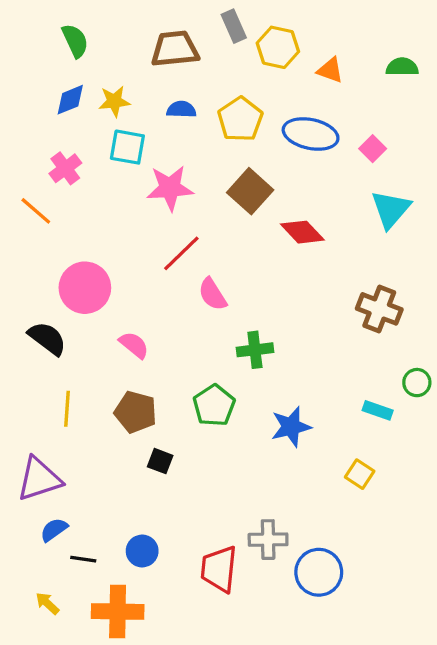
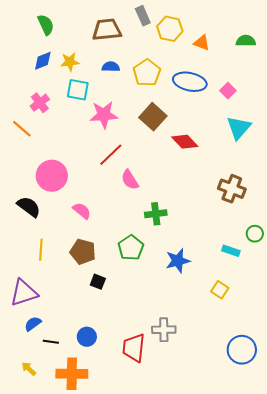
blue circle: (319, 572) -> (242, 350), moved

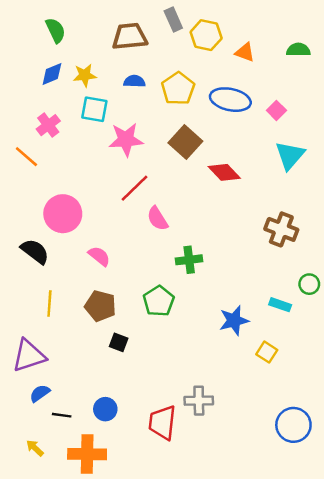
blue star: (178, 261) -> (234, 320), moved

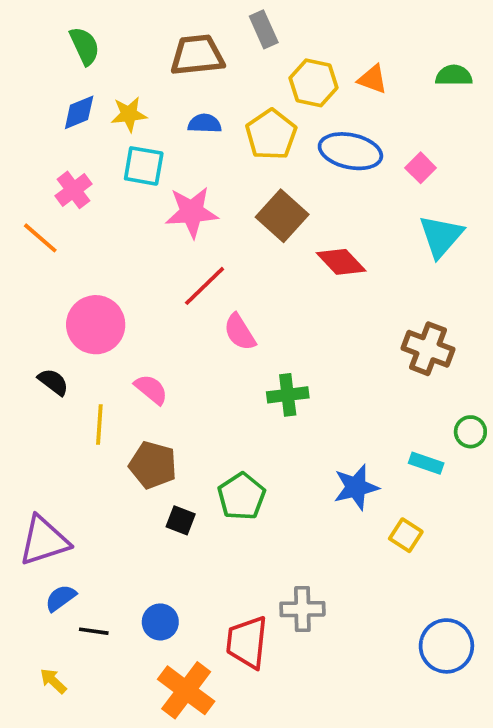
yellow hexagon: (206, 35) -> (314, 83), moved
black semicircle: (35, 251) -> (53, 382), size x0.7
green pentagon: (159, 301) -> (242, 496), moved
yellow line: (49, 304) -> (99, 424), moved
orange cross: (87, 454) -> (186, 690), moved, turned 36

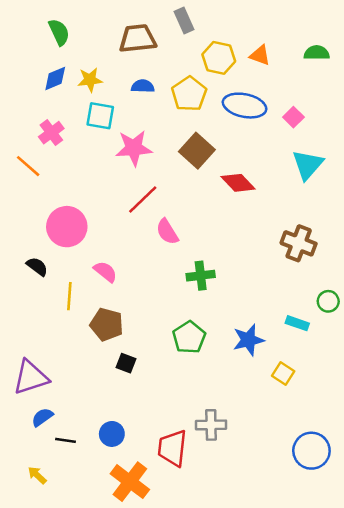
green pentagon: (242, 496) -> (189, 337), moved

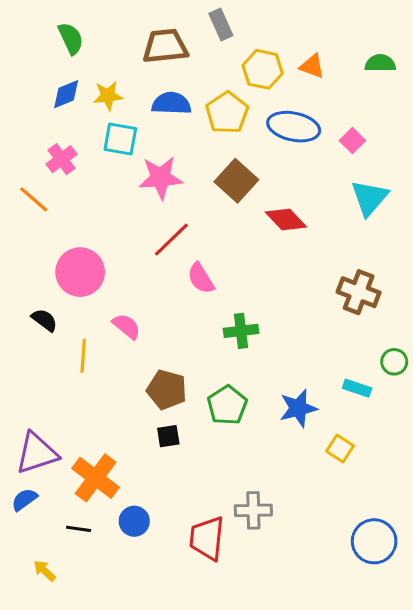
blue semicircle: (143, 86) -> (171, 103), size x1.4
brown pentagon: (107, 324) -> (167, 390), moved
black square: (126, 363) -> (168, 436), moved, turned -30
blue semicircle: (42, 417) -> (24, 500), moved
orange cross: (130, 482) -> (96, 478), moved

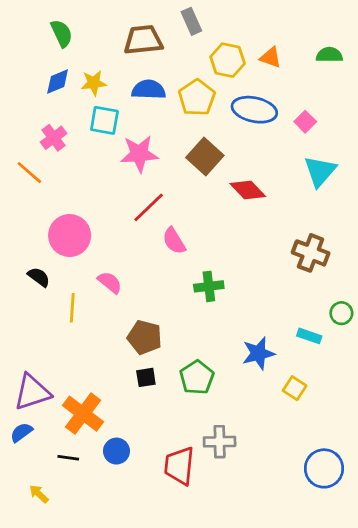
green pentagon: (227, 405) -> (197, 377), moved

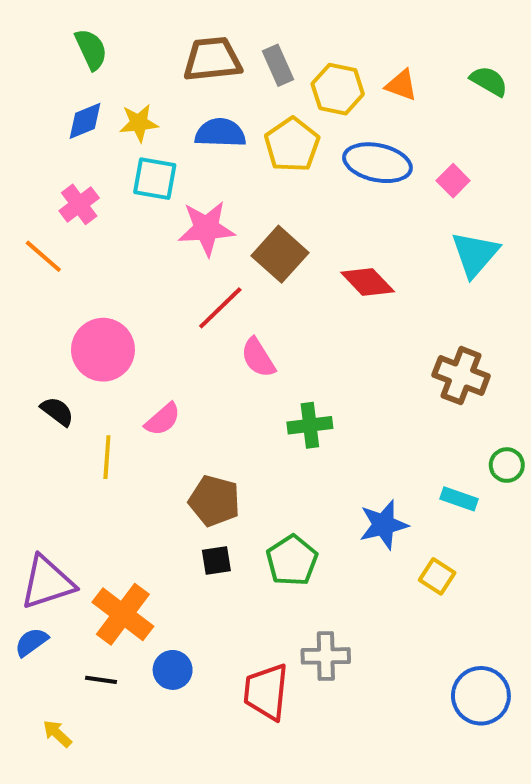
gray rectangle: (191, 21) -> (278, 65), moved
green semicircle: (329, 55) -> (489, 81), turned 30
brown square: (205, 157) -> (280, 254), moved
pink semicircle: (110, 282) -> (163, 419), turned 100

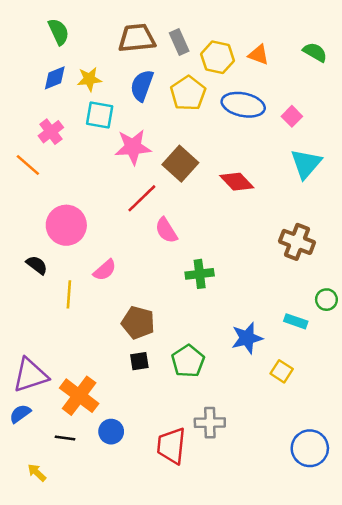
blue semicircle: (220, 133) -> (142, 86), turned -72

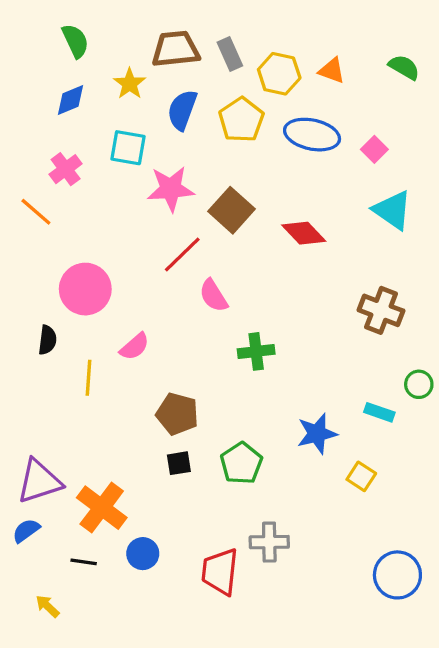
yellow star: (89, 79) -> (130, 84), moved, turned -30
cyan triangle: (306, 164) -> (393, 210), turned -36
black semicircle: (37, 265) -> (47, 340), turned 60

